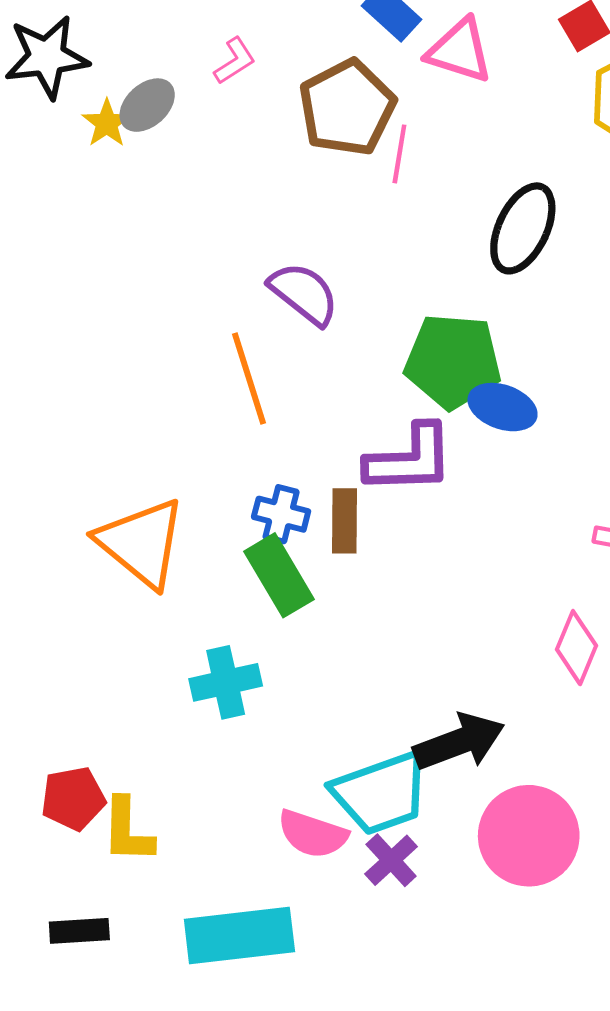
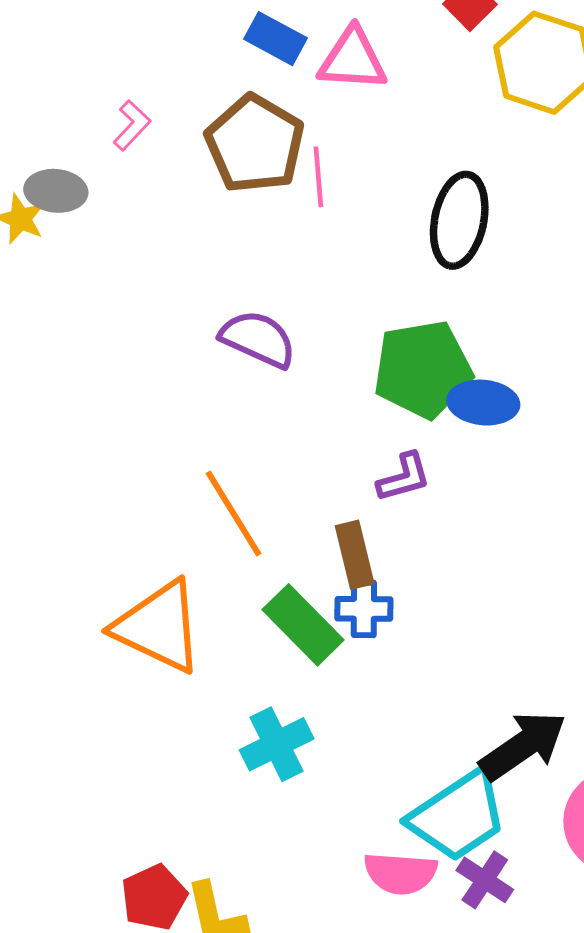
gray ellipse: (147, 105) -> (56, 191), turned 62
orange line: (249, 378) -> (233, 514), moved
purple L-shape: (410, 459) -> (404, 477), size x0.6
blue cross: (281, 514) -> (364, 609), moved

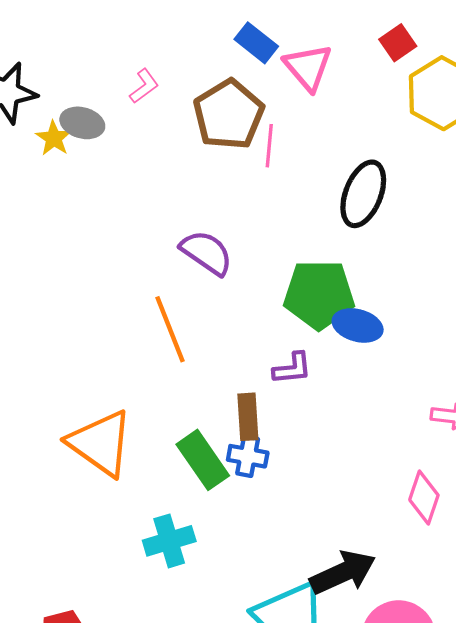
pink triangle: (353, 59) -> (308, 67), turned 36
orange line: (233, 514) -> (170, 329), moved

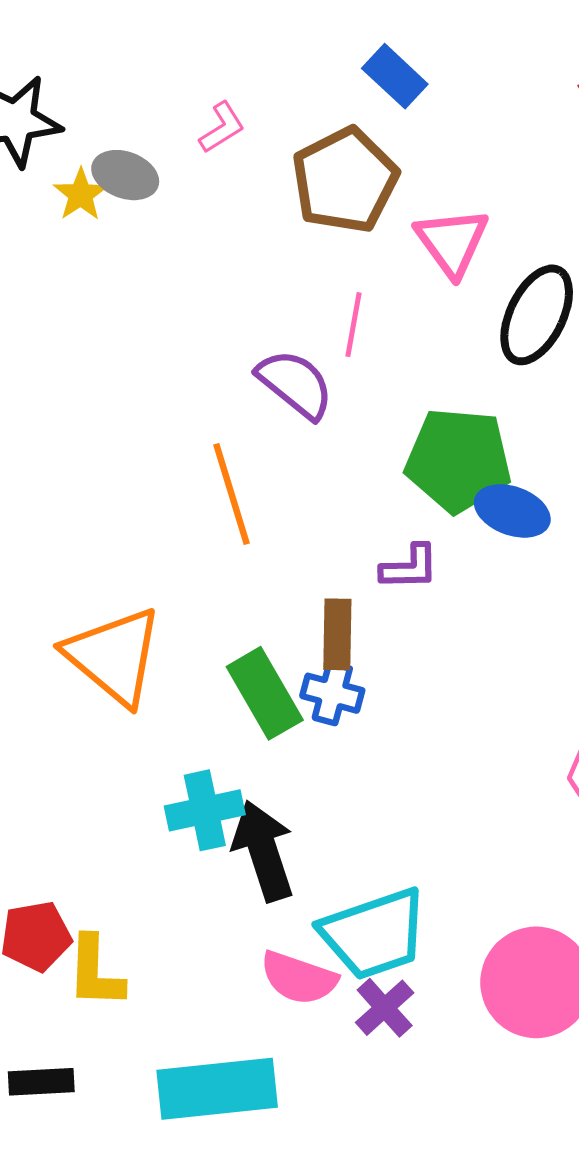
pink triangle: (308, 67) -> (452, 242), moved
pink line: (269, 146) -> (354, 325), moved
black arrow: (343, 573) -> (263, 851), moved, turned -88

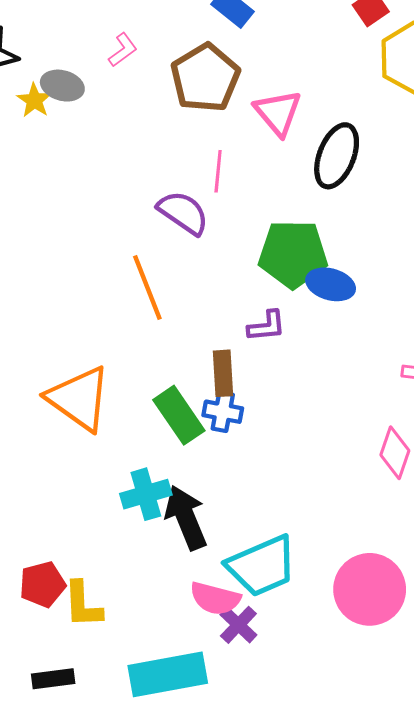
purple cross: (385, 1008) -> (238, 625), moved

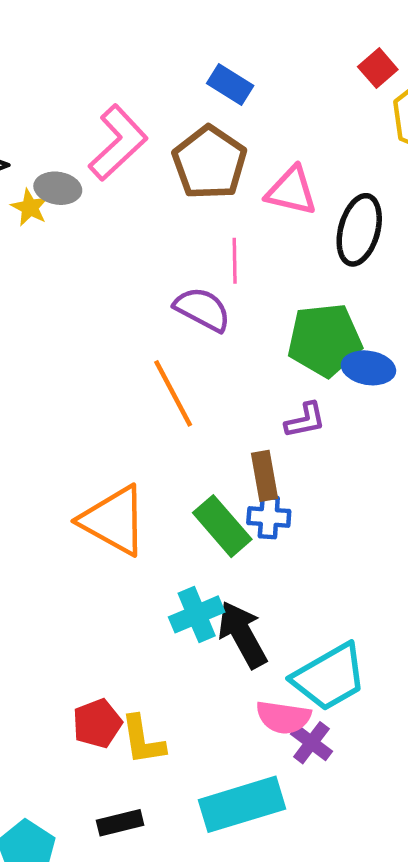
pink L-shape: (123, 50) -> (118, 143), size x2.0
pink triangle: (278, 113) -> (291, 191), turned -30

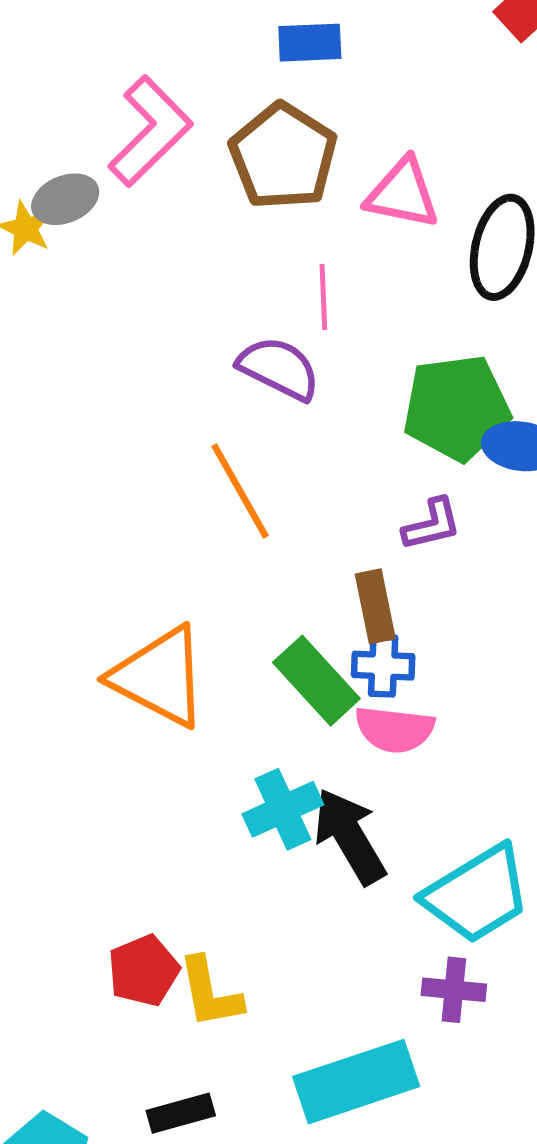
blue rectangle: (230, 85) -> (310, 43), turned -33
gray ellipse: (58, 188) -> (65, 199), turned -30
pink semicircle: (283, 717) -> (395, 729), moved
purple cross: (311, 743) -> (454, 990), turned -30

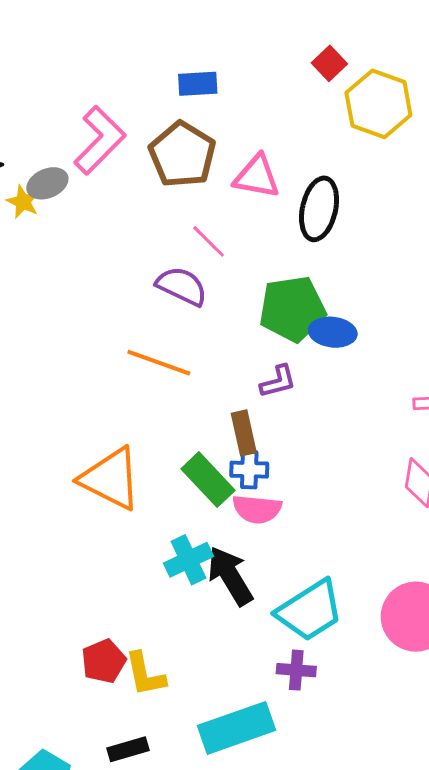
pink line: (323, 297) -> (209, 241), turned -42
orange line: (240, 491) -> (159, 363), turned -40

